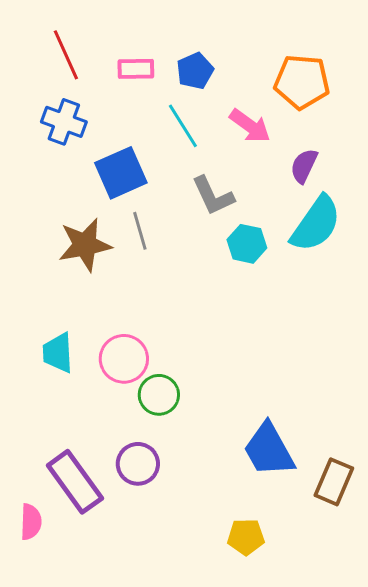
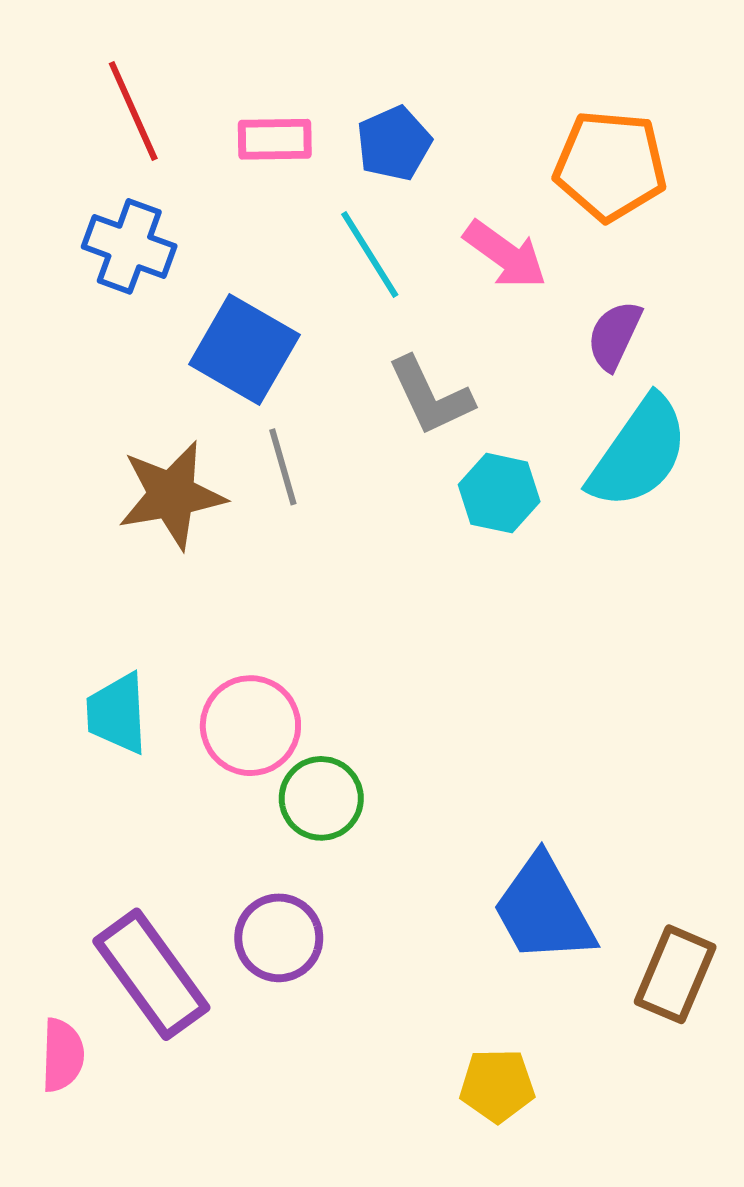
blue square: (121, 173) -> (244, 350), turned -36

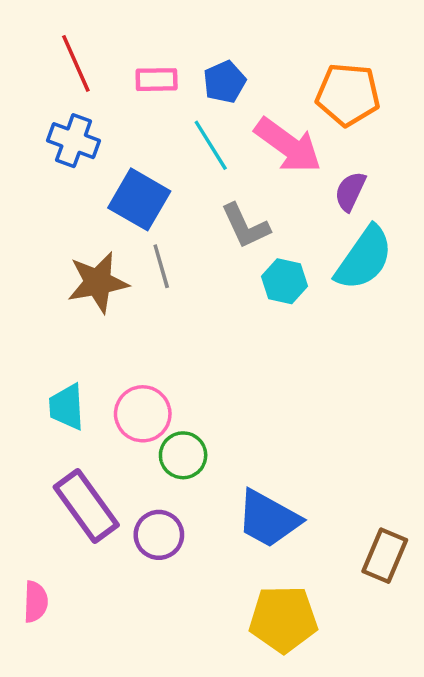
pink arrow: (505, 255) -> (288, 145), size x1.4
blue trapezoid: (544, 910) -> (268, 519), moved, turned -32
purple rectangle: (151, 974) -> (86, 506), moved
yellow pentagon: (497, 1085) -> (283, 619), size x1.6

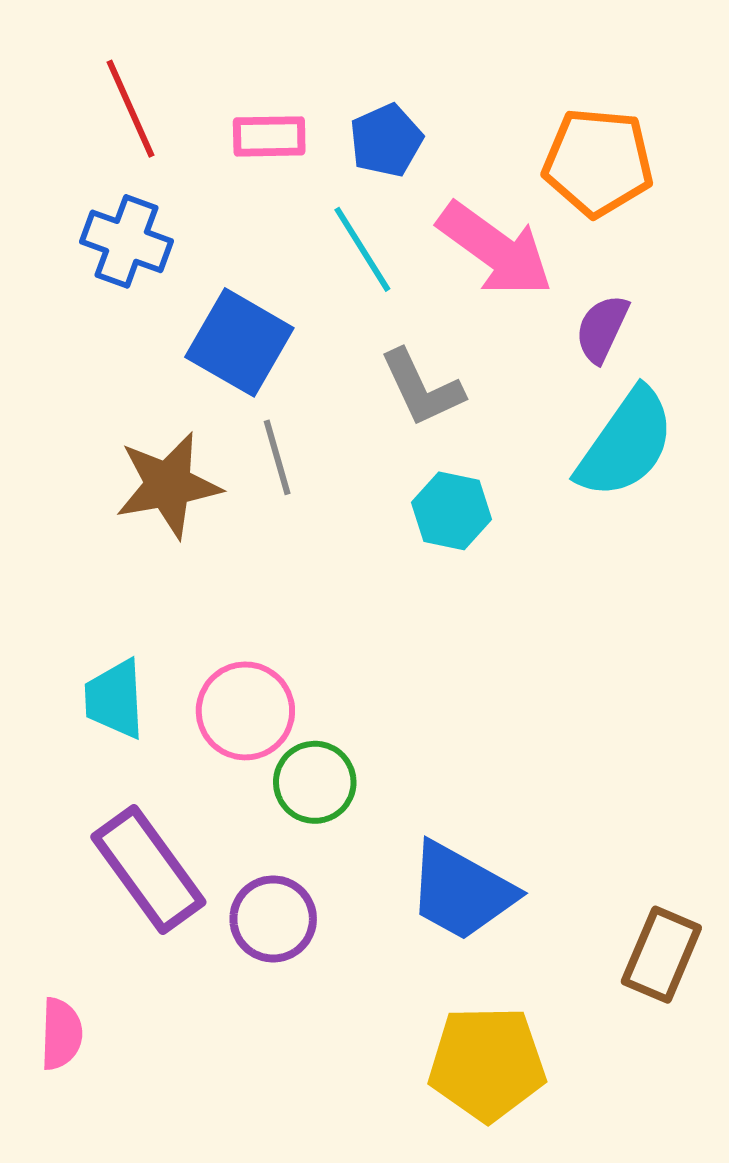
cyan hexagon: (284, 281) -> (451, 511), moved

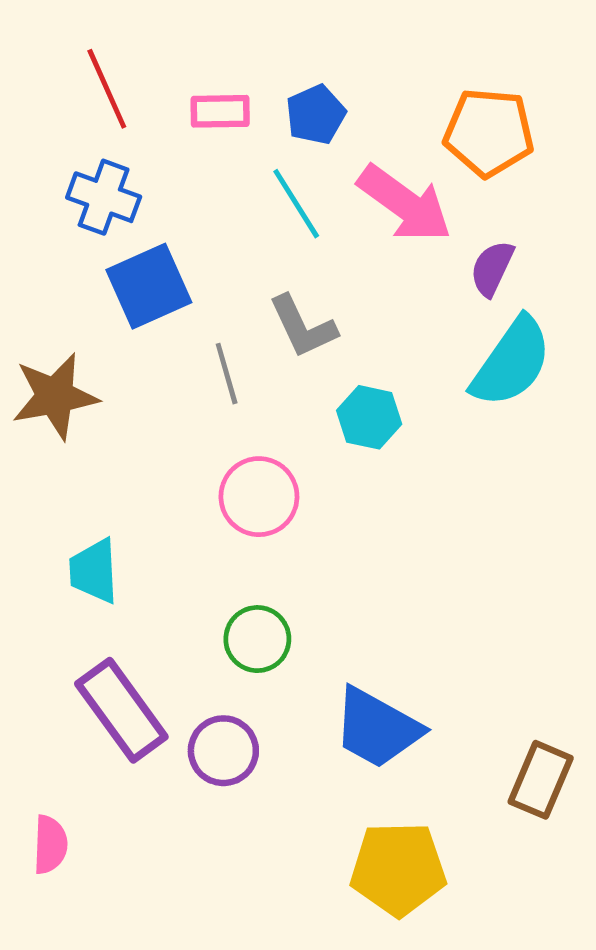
blue square: (239, 342) -> (149, 286), moved, turned 36
gray L-shape: (422, 388) -> (303, 327), moved
brown star: (168, 485) -> (55, 396), moved
pink circle: (245, 711) -> (259, 497), moved

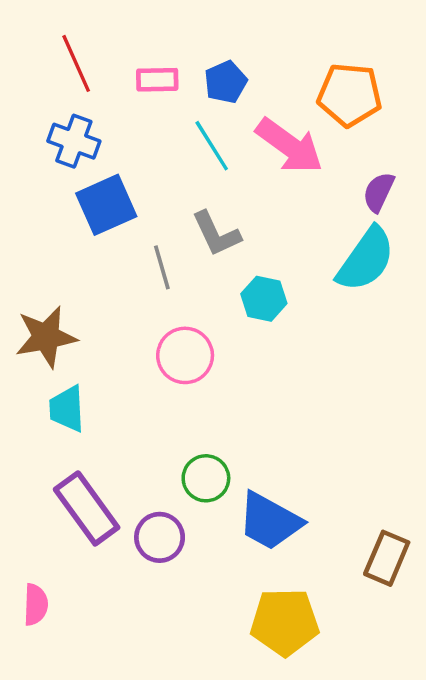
purple semicircle: (492, 268) -> (379, 192), moved
brown star: (55, 396) -> (46, 337), moved
green circle: (257, 639) -> (206, 478), moved

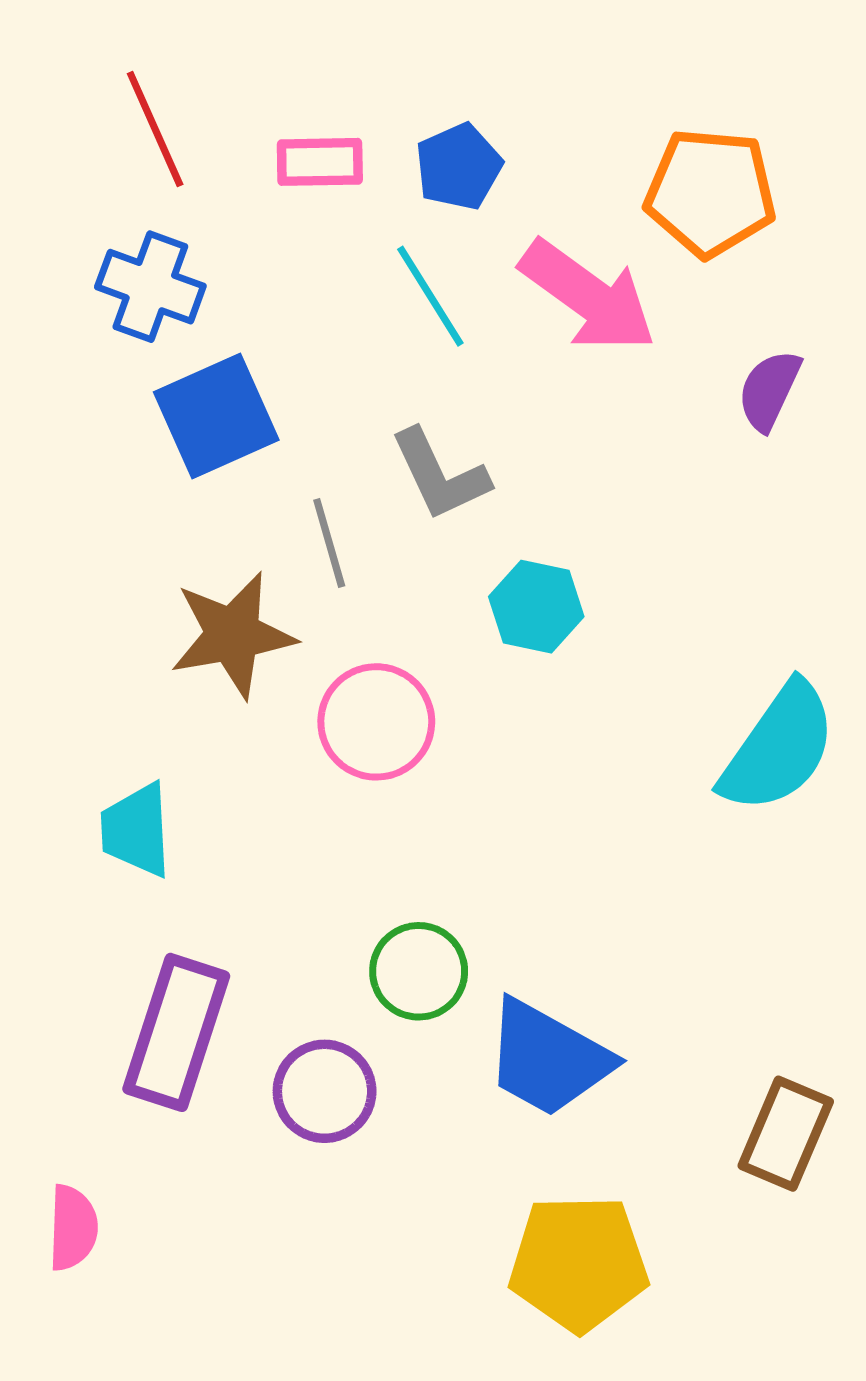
cyan semicircle: (366, 259) -> (779, 748), moved
brown star: (46, 337) -> (233, 635), moved
purple rectangle: (87, 508) -> (176, 1032), turned 54

